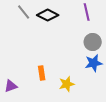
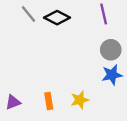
orange rectangle: (42, 73) -> (49, 101), moved

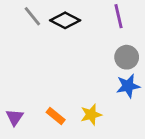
orange rectangle: (49, 101) -> (56, 116), turned -42
purple triangle: (13, 102) -> (15, 117), turned -35

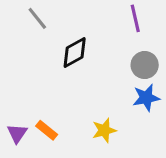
black diamond: (65, 20) -> (75, 53), moved, turned -56
orange rectangle: (56, 116) -> (47, 130), moved

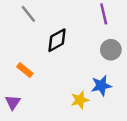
blue star: (146, 98) -> (101, 86), moved
orange rectangle: (47, 130) -> (25, 70), moved

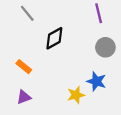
blue star: (101, 86) -> (96, 81), turned 30
purple triangle: (13, 102) -> (24, 97), moved, turned 35

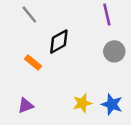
orange rectangle: (24, 67) -> (33, 62), moved
blue star: (96, 81) -> (112, 104), moved

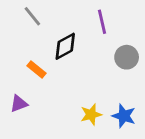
purple line: (107, 14) -> (102, 22), moved
purple triangle: (26, 106) -> (19, 104), moved

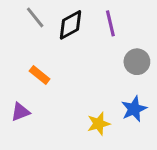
black diamond: (65, 46) -> (71, 25), moved
blue star: (124, 116) -> (134, 109), moved, turned 30

